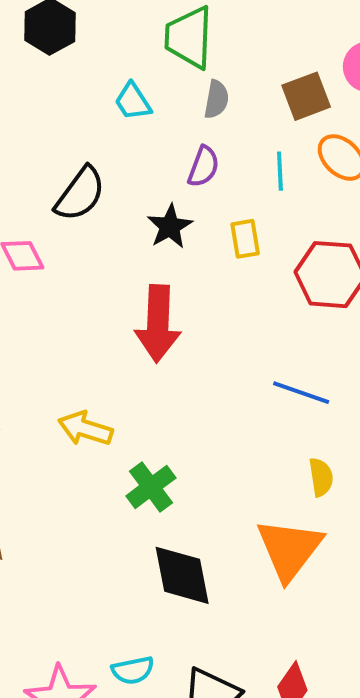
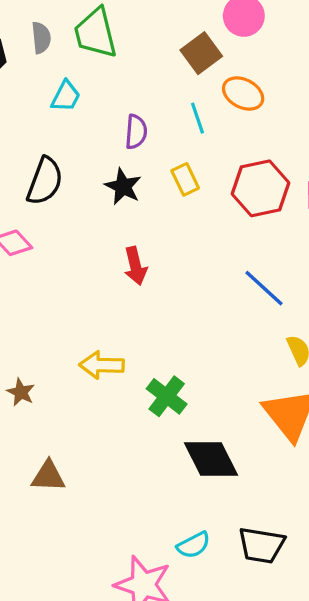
gray semicircle: (216, 99) -> (41, 38), moved
cyan trapezoid: (133, 102) -> (66, 96), turned -104
red arrow: (158, 324) -> (135, 266), size x0.6
blue line: (301, 393) -> (264, 288), turned 39

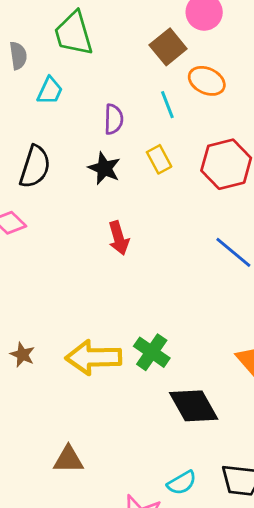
gray semicircle: (41, 38) -> (18, 56), moved
yellow arrow: (102, 365) -> (94, 357), moved, size x1.4
brown triangle: (48, 476) -> (68, 460), moved

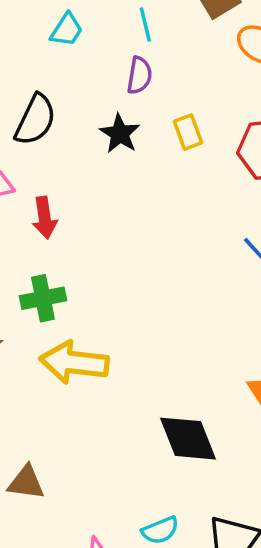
cyan line: (167, 105) -> (145, 24), moved
red arrow: (119, 238) -> (45, 218), moved
green cross: (152, 352) -> (43, 298), moved, turned 36

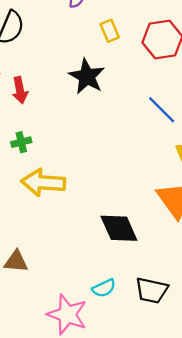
black star: (120, 134) -> (87, 76), moved, size x1.4
green cross: (43, 298) -> (21, 142), size x0.7

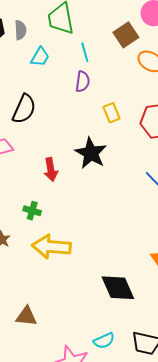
red arrow: (20, 90) -> (51, 170), moved
green cross: (21, 142) -> (32, 211), turned 30

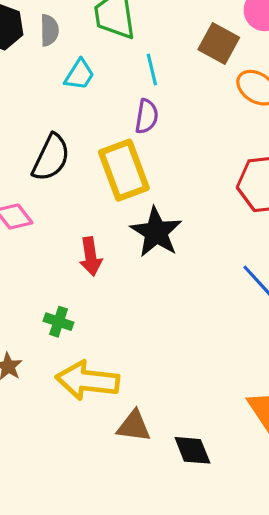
brown square: (126, 35) -> (219, 44), turned -30
yellow rectangle: (112, 113) -> (124, 170), moved, size x1.8
black diamond: (118, 288) -> (192, 450), size x0.7
brown triangle: (26, 316) -> (134, 426), moved

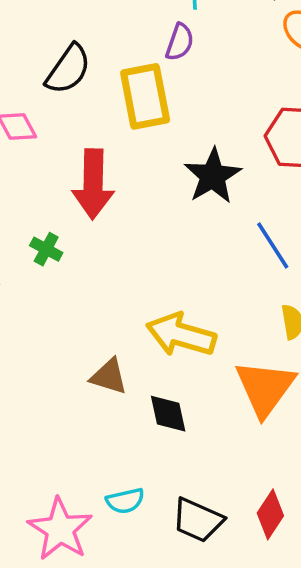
black star: (156, 232) -> (213, 176), moved
red arrow: (91, 256) -> (93, 184), size x1.6
yellow arrow: (87, 381) -> (181, 335), moved

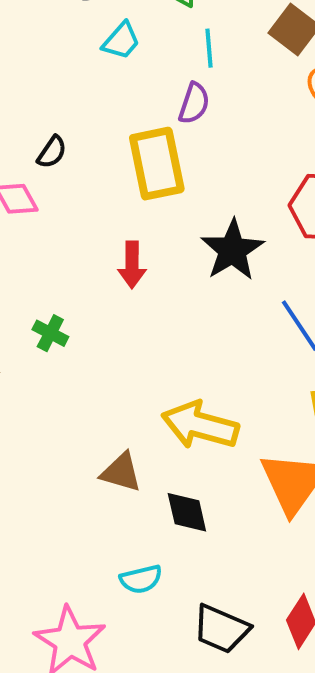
black semicircle: (68, 69) -> (52, 152), moved, size x0.6
red arrow: (93, 184) -> (132, 265), moved, size x0.6
cyan semicircle: (125, 501) -> (141, 579), moved

